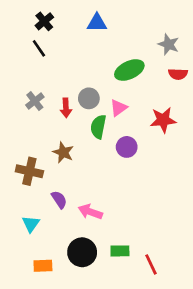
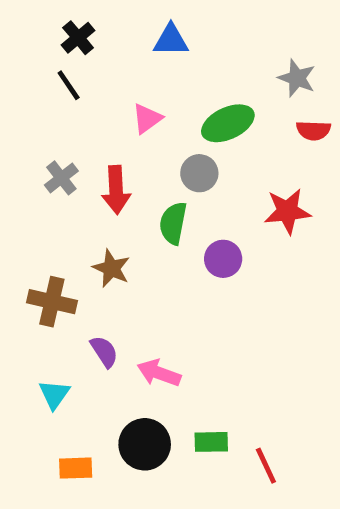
gray circle: (89, 98) -> (199, 173), moved
red arrow: (66, 108) -> (116, 190), size x1.4
pink triangle: (119, 108) -> (147, 119), moved

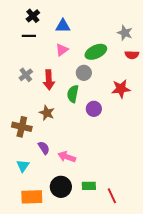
blue triangle: (171, 40) -> (63, 26), moved
black line: (69, 85) -> (29, 36), turned -56
orange rectangle: (76, 468) -> (32, 197), size x1.5

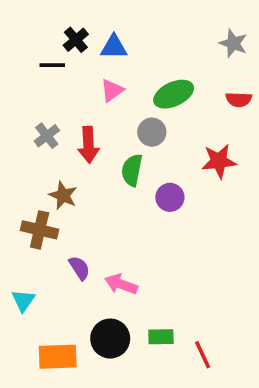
black cross: (33, 16) -> (76, 40), moved
gray star: (125, 33) -> (233, 43), moved
brown star: (47, 113) -> (63, 195), moved
cyan triangle: (23, 166) -> (23, 301), moved

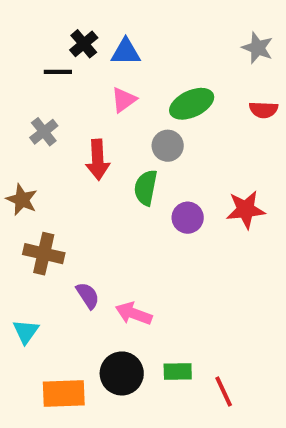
gray cross: (47, 136) -> (44, 132), moved
red star: (219, 161) -> (246, 210), moved
brown star: (63, 195) -> (22, 200), moved

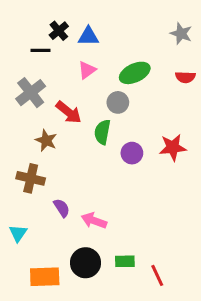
gray cross: (44, 132) -> (31, 93), size x1.5
red arrow: (98, 160) -> (69, 112), turned -48
brown star: (22, 200) -> (46, 140), moved

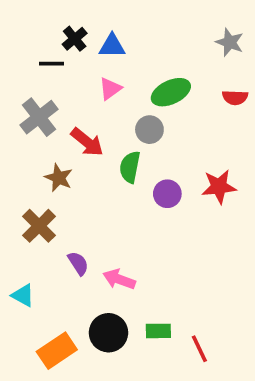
brown cross: (31, 178) -> (39, 226), turned 32
cyan triangle: (18, 233) -> (23, 295), turned -36
orange rectangle: (45, 277) -> (57, 351), turned -32

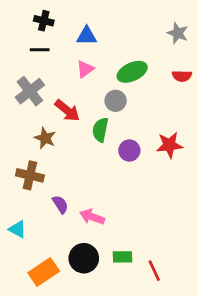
black cross: (75, 39) -> (44, 21), moved, turned -36
brown cross: (39, 226) -> (30, 175), turned -32

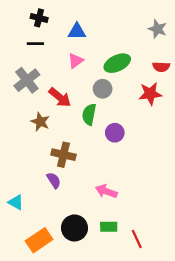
red star: (169, 145) -> (150, 94), moved
brown cross: (30, 175) -> (63, 155), moved
pink arrow: (92, 217) -> (106, 191), moved

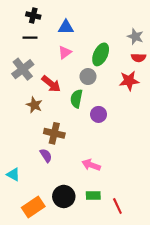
gray star: (158, 29) -> (135, 37), moved
green ellipse: (117, 63) -> (101, 54), turned -40

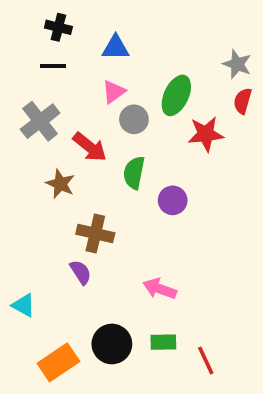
red semicircle: (138, 58) -> (243, 101), turned 104
gray circle: (88, 77) -> (134, 119), moved
red star: (129, 81) -> (206, 134), moved

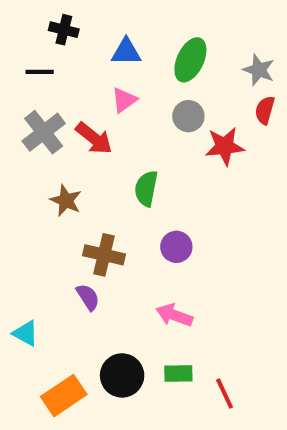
black line: (53, 66) -> (40, 72), moved
green ellipse: (176, 95) -> (190, 60), moved
gray circle: (134, 119) -> (188, 116), moved
red arrow: (90, 147) -> (94, 138), moved
purple circle: (173, 200) -> (176, 247), moved

